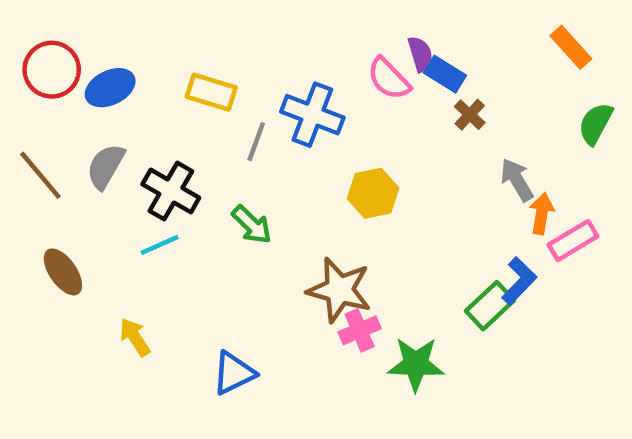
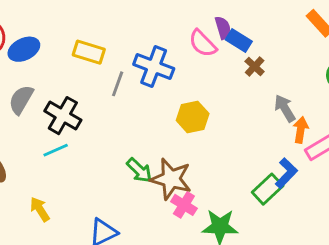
green arrow: (252, 225) -> (139, 170), moved
pink cross: (360, 330) -> (184, 205), turned -35

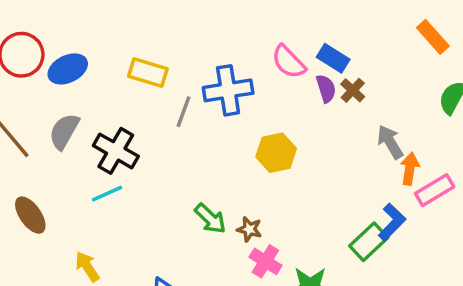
purple semicircle: (223, 28) -> (326, 89), moved
blue cross: (154, 67) -> (228, 90), turned -30
brown star: (171, 179) -> (249, 229), size x0.5

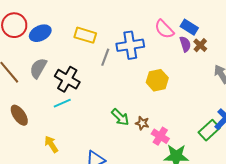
pink cross: (265, 261) -> (160, 136), moved

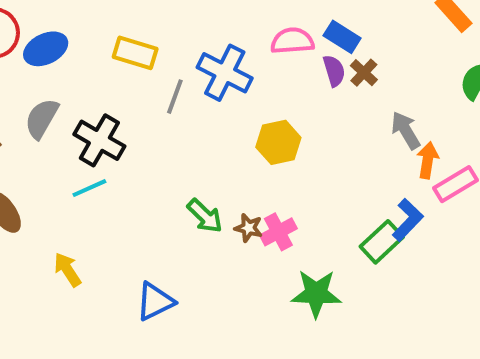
pink semicircle: (164, 29) -> (292, 41), turned 130
blue cross: (130, 45) -> (225, 73), turned 36
pink cross: (160, 136) -> (278, 232), moved, turned 30

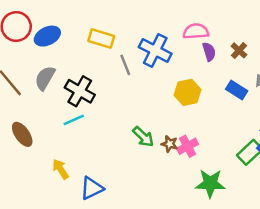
blue rectangle: (342, 37) -> (237, 90), moved
purple semicircle: (334, 71) -> (209, 52), moved
gray line: (175, 97) -> (125, 65), turned -42
blue triangle: (155, 301) -> (92, 188), moved

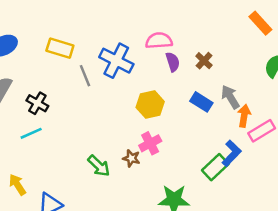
black cross: (80, 91) -> (37, 103), size x0.7
green arrow: (143, 137) -> (99, 166), moved
pink cross: (188, 146) -> (150, 143), moved

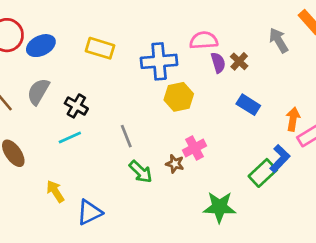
blue cross: (116, 61) -> (159, 61), turned -32
brown cross: (204, 61) -> (239, 61), moved
gray line: (85, 76) -> (126, 136), moved
gray arrow: (230, 97) -> (279, 40), moved
yellow hexagon: (150, 104) -> (179, 97), moved

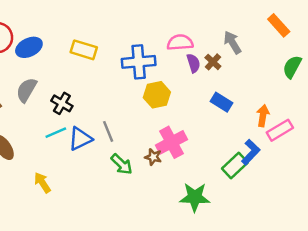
gray arrow: (279, 40) -> (232, 42), moved
pink cross: (195, 148) -> (172, 142), size x1.4
blue triangle: (89, 212) -> (80, 139), moved

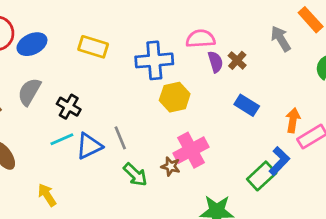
gray arrow: (232, 42) -> (281, 39), moved

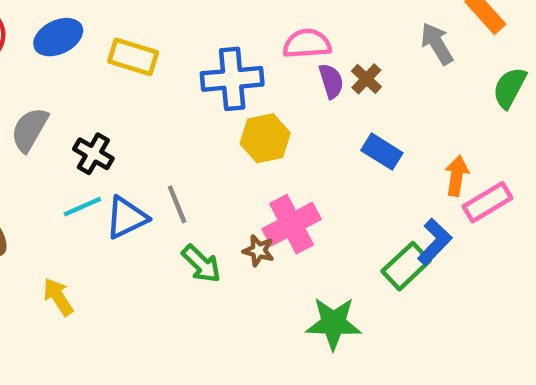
blue ellipse: (32, 44) -> (58, 37), moved

